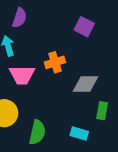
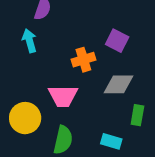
purple square: (84, 27) -> (117, 41), moved
pink trapezoid: (22, 75) -> (63, 96), moved

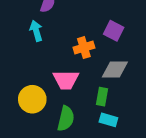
green rectangle: (137, 115) -> (102, 97), moved

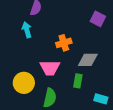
purple square: (114, 31) -> (98, 19), moved
cyan rectangle: (108, 120) -> (101, 99), moved

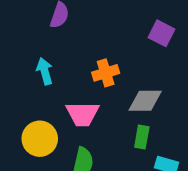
cyan arrow: (27, 30) -> (45, 71), moved
green rectangle: (78, 81) -> (142, 137), moved

